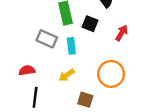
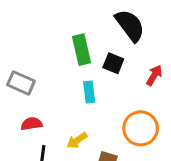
gray rectangle: (47, 39) -> (21, 83), moved
yellow arrow: (67, 75) -> (77, 140), moved

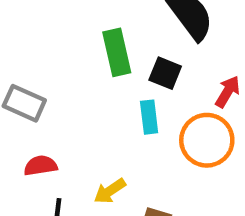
cyan rectangle: (89, 92) -> (149, 117), moved
orange circle: (141, 128) -> (207, 140), moved

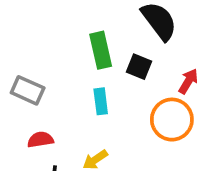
cyan rectangle: (149, 117) -> (101, 101), moved

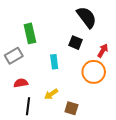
green rectangle: (101, 50) -> (30, 33), moved
gray rectangle: (28, 90) -> (14, 56), turned -54

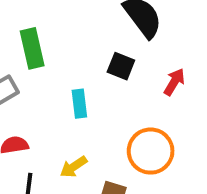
orange circle: (94, 72) -> (151, 151), moved

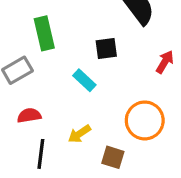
black square: (121, 66) -> (106, 48), moved, turned -30
cyan rectangle: (79, 104) -> (84, 80), turned -40

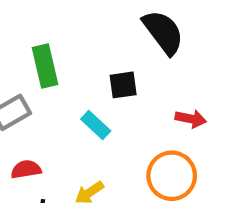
red arrow: (165, 62) -> (191, 119), moved, turned 70

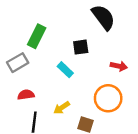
green rectangle: (45, 66) -> (37, 36), turned 40

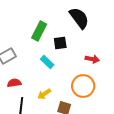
green rectangle: (37, 36) -> (39, 31), moved

